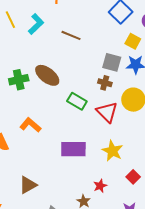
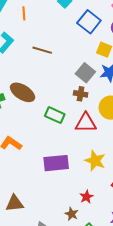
gray square: (112, 62) -> (85, 73), turned 30
red triangle: (107, 112) -> (86, 123), turned -40
brown triangle: (28, 185) -> (14, 203), turned 30

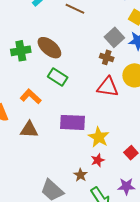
green rectangle: (55, 115) -> (58, 77), moved
yellow star: (95, 161) -> (99, 137), moved
brown triangle: (14, 203) -> (29, 130), moved

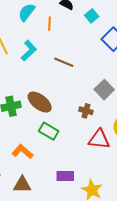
brown cross: (107, 57) -> (86, 111), moved
purple rectangle: (73, 122) -> (65, 176), size x0.7

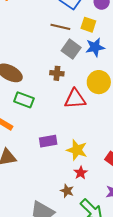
brown line: (64, 62) -> (60, 27), moved

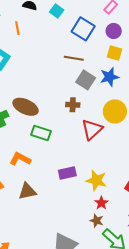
yellow square: (88, 25) -> (114, 53), moved
red triangle: (75, 99) -> (92, 130), turned -35
brown star: (67, 191) -> (97, 221), moved

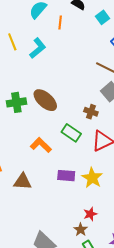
green rectangle: (41, 133) -> (71, 133), moved
orange L-shape: (20, 159) -> (41, 145), moved
yellow star: (96, 180) -> (92, 178), moved

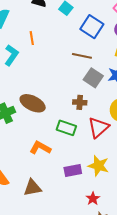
orange line: (60, 23) -> (32, 38), moved
red star: (90, 214) -> (93, 199), moved

